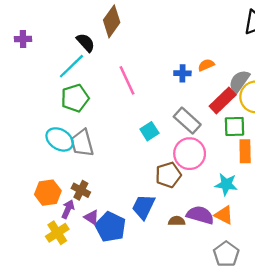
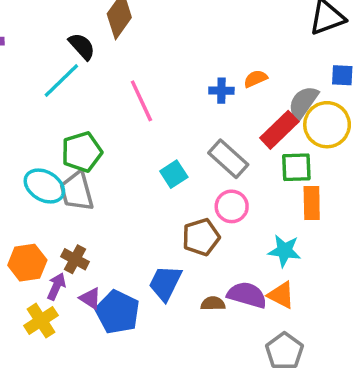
green pentagon: (75, 98) -> (82, 152), moved
pink circle: (190, 154) -> (232, 206), size x0.7

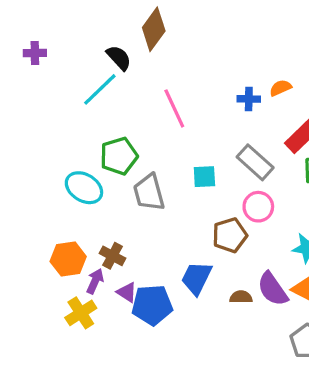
cyan square: (174, 174) -> (204, 177), turned 30
gray trapezoid: (77, 191) -> (149, 192), moved
purple semicircle: (247, 295) -> (273, 289), turned -141
blue pentagon: (118, 312) -> (152, 305), turned -30

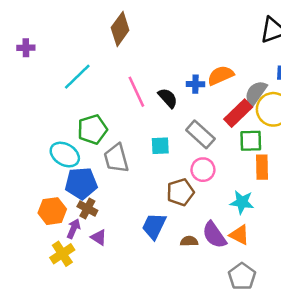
black semicircle: (119, 58) -> (168, 98), moved
orange semicircle: (280, 88) -> (221, 75), size x1.5
blue pentagon: (152, 305) -> (81, 183), moved

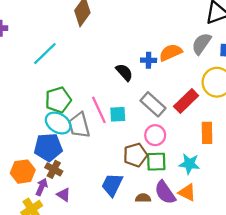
pink line: (136, 92) -> (99, 110), moved
gray semicircle: (256, 93) -> (201, 44), moved
red rectangle: (238, 113) -> (186, 101), moved
green square: (251, 141) -> (156, 162), moved
cyan ellipse: (65, 155) -> (58, 123), moved

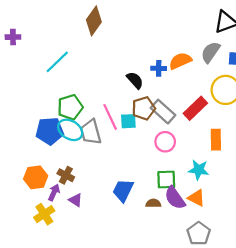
blue pentagon: (48, 147) -> (50, 131), moved
brown pentagon: (135, 155) -> (144, 108), moved
green square: (156, 162) -> (166, 180), moved

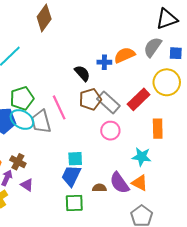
cyan square: (128, 121) -> (75, 159), moved
green square: (166, 180) -> (74, 203), moved

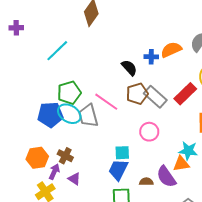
pink line: (59, 107) -> (106, 102), turned -30
pink circle: (110, 131) -> (149, 132), moved
orange triangle: (140, 183) -> (181, 164), moved, turned -36

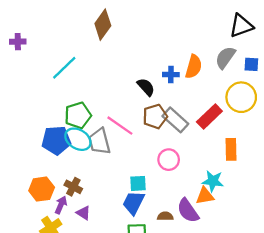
orange semicircle: (171, 50) -> (194, 67), turned 130

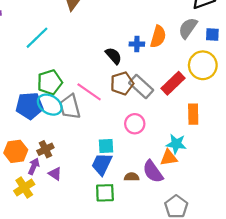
brown cross: (73, 187) -> (45, 149), turned 35

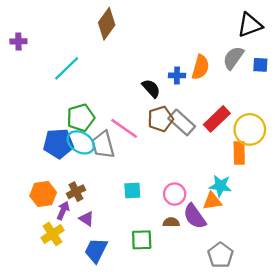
yellow circle: (203, 65) -> (250, 129), moved
pink circle: (135, 124) -> (175, 194), moved
cyan square: (106, 146) -> (132, 191), moved
blue trapezoid: (102, 164) -> (96, 250), moved

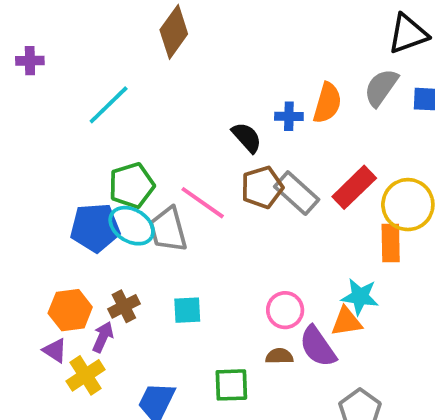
cyan square: (132, 191) -> (187, 310), moved
purple triangle: (87, 219) -> (55, 350), moved

